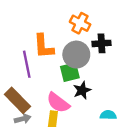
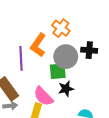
orange cross: (80, 23) -> (61, 28), moved
orange L-shape: (44, 46) -> (38, 45), turned 30

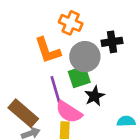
orange L-shape: (38, 45) -> (48, 50), turned -40
purple line: (21, 58) -> (56, 91), moved

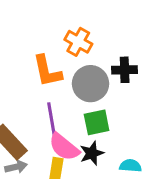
green square: (79, 77) -> (97, 122), moved
black star: (95, 96) -> (92, 153), moved

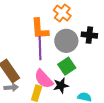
purple line: (52, 121) -> (40, 48), moved
green square: (97, 122) -> (67, 66), turned -30

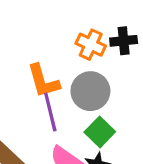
orange cross: (62, 13) -> (91, 45), moved
black cross: (89, 35) -> (124, 41), moved

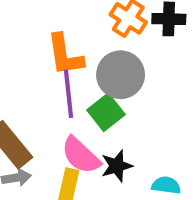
green square: (100, 132) -> (106, 112), moved

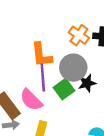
pink semicircle: (81, 155) -> (31, 100), moved
black star: (117, 166) -> (87, 83), moved

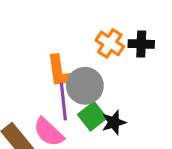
gray circle: (73, 68) -> (85, 86), moved
black star: (87, 83) -> (114, 122), moved

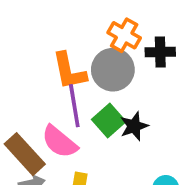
black cross: (141, 44) -> (160, 52), moved
gray circle: (85, 86) -> (113, 70), moved

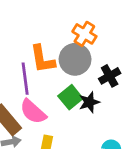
black cross: (160, 52) -> (110, 76), moved, turned -30
purple line: (74, 106) -> (25, 79), moved

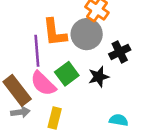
green square: (70, 97) -> (67, 74), moved

